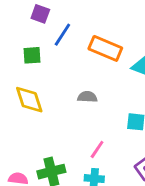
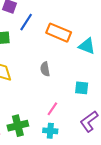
gray semicircle: (87, 97) -> (45, 69), turned -104

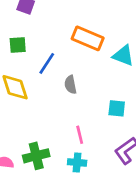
blue line: (26, 22) -> (47, 63), moved
pink line: (52, 109) -> (80, 135), turned -48

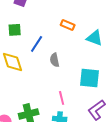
orange rectangle: (88, 38) -> (68, 25), size x0.6
cyan square: (117, 108) -> (90, 78), size x1.5

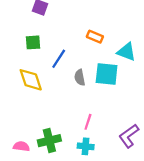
cyan square: (90, 78) -> (107, 74), moved
pink line: (62, 98) -> (88, 122), turned 32

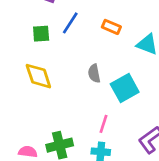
blue line: (59, 59) -> (70, 23), moved
cyan square: (107, 74) -> (125, 88), moved, turned -35

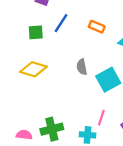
yellow diamond: (38, 76) -> (33, 69), turned -55
pink line: (103, 124) -> (101, 118), moved

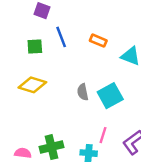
blue line: (61, 23) -> (61, 37), turned -54
gray semicircle: (82, 67) -> (83, 92), moved

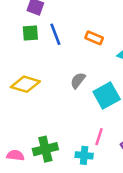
green square: (35, 47) -> (30, 33), moved
gray semicircle: (83, 92) -> (78, 80), moved, turned 49

